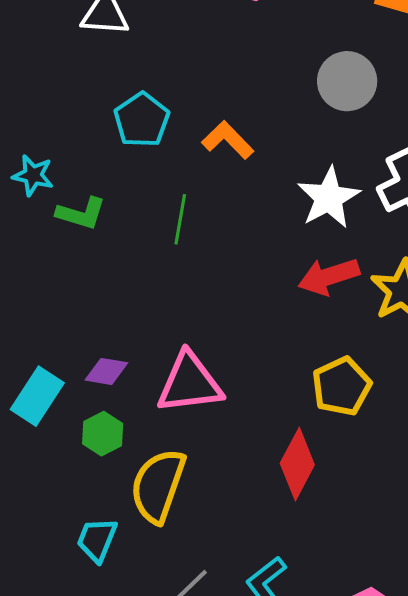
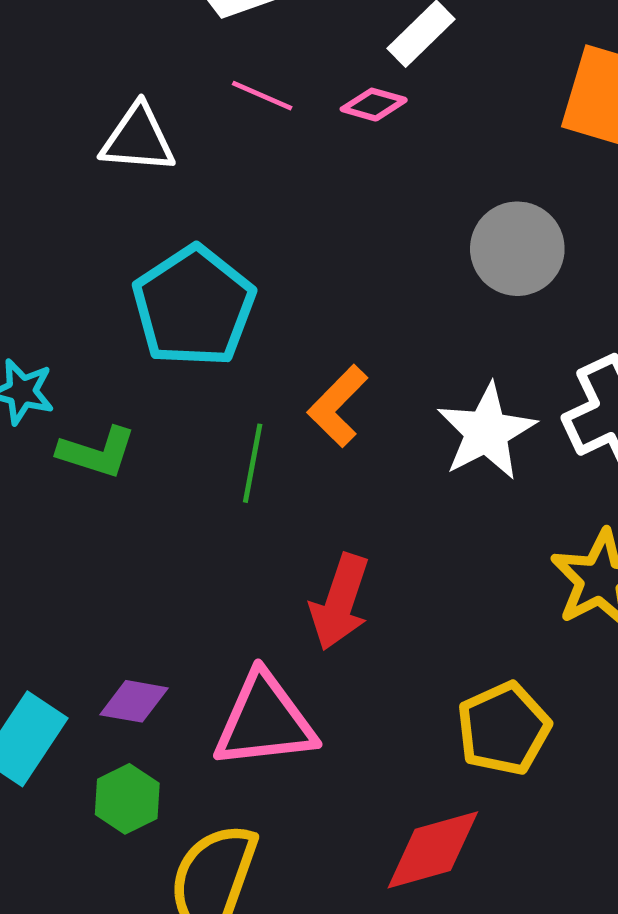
cyan pentagon: (142, 120) -> (194, 306), size x1.4
orange L-shape: (228, 140) -> (338, 406), moved, turned -92
red arrow: (329, 276) -> (340, 602), moved, turned -54
red diamond: (297, 464) -> (433, 850), turned 46

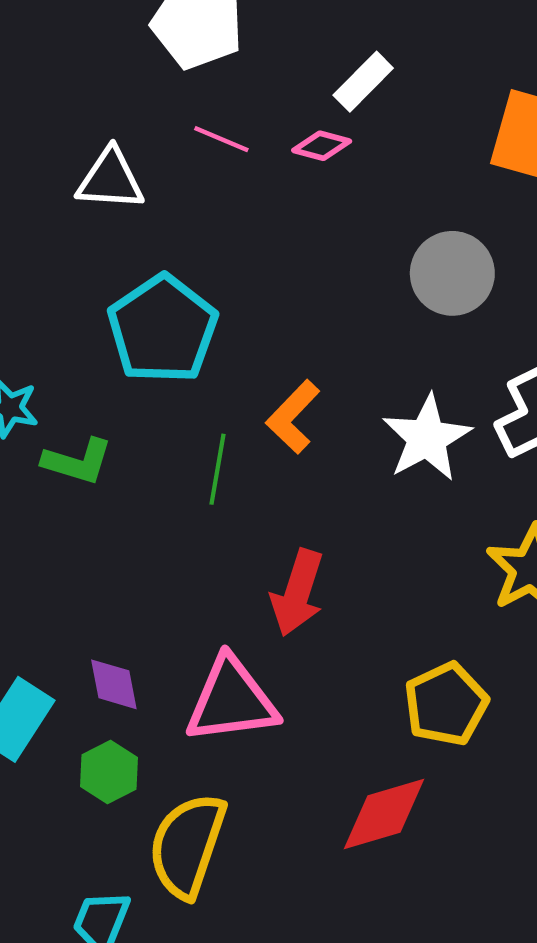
purple diamond: (134, 701) -> (114, 684), turned 70

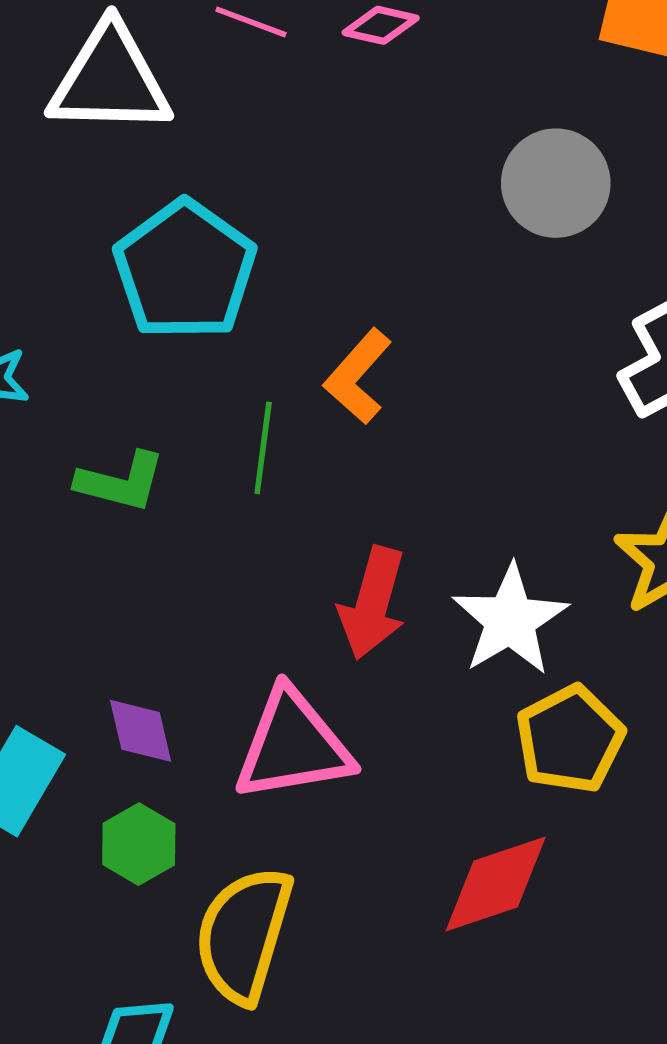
white triangle: (110, 180) -> (110, 80), size x1.4
white star: (427, 438) -> (510, 620), moved
green L-shape: (77, 461) -> (121, 482), moved

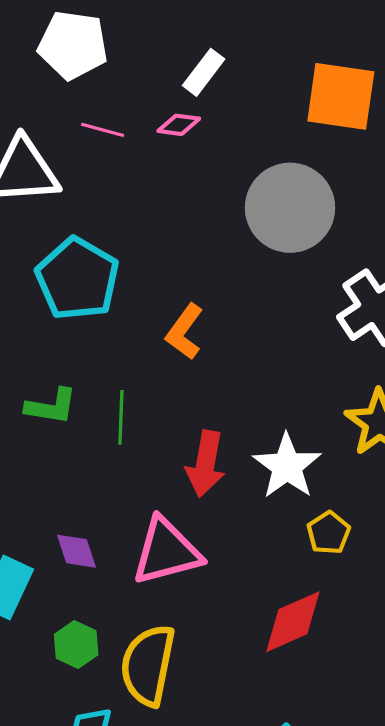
gray circle: (556, 183) -> (290, 208), size x1.4
green line: (263, 448) -> (121, 417), moved
yellow pentagon: (570, 739) -> (329, 533), size x0.7
green hexagon: (139, 844) -> (76, 645), moved

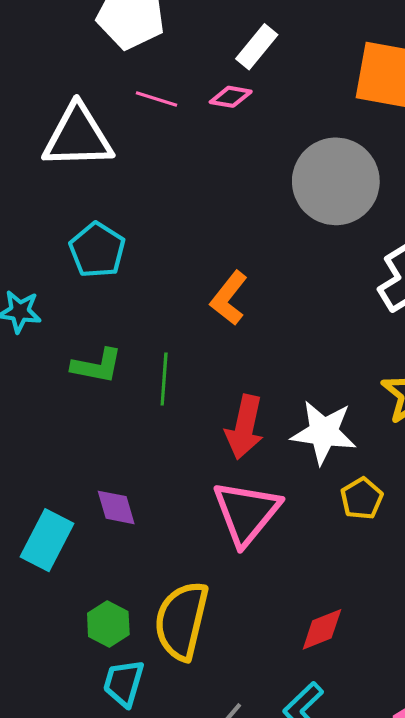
cyan pentagon: (77, 279) -> (97, 250), moved, size x0.7
white star: (287, 466) -> (324, 432), turned -30
pink triangle: (167, 552) -> (246, 513), moved, turned -38
red diamond: (293, 622) -> (322, 629), moved, size x0.7
green hexagon: (76, 645) -> (108, 624), moved

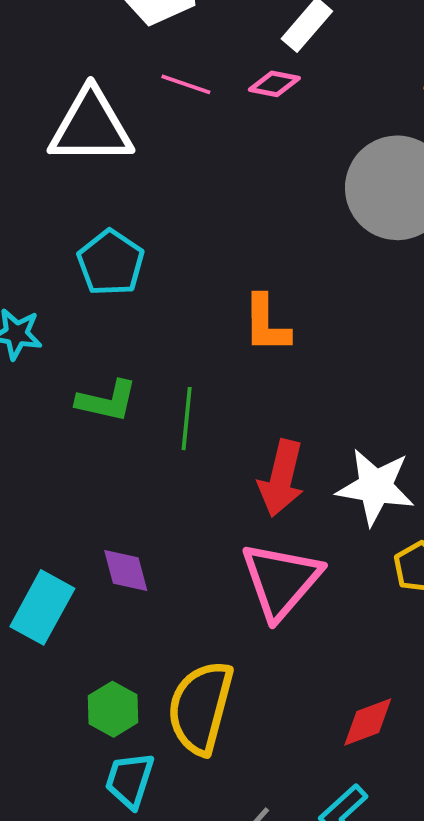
orange L-shape: (229, 298) -> (266, 324), turned -40

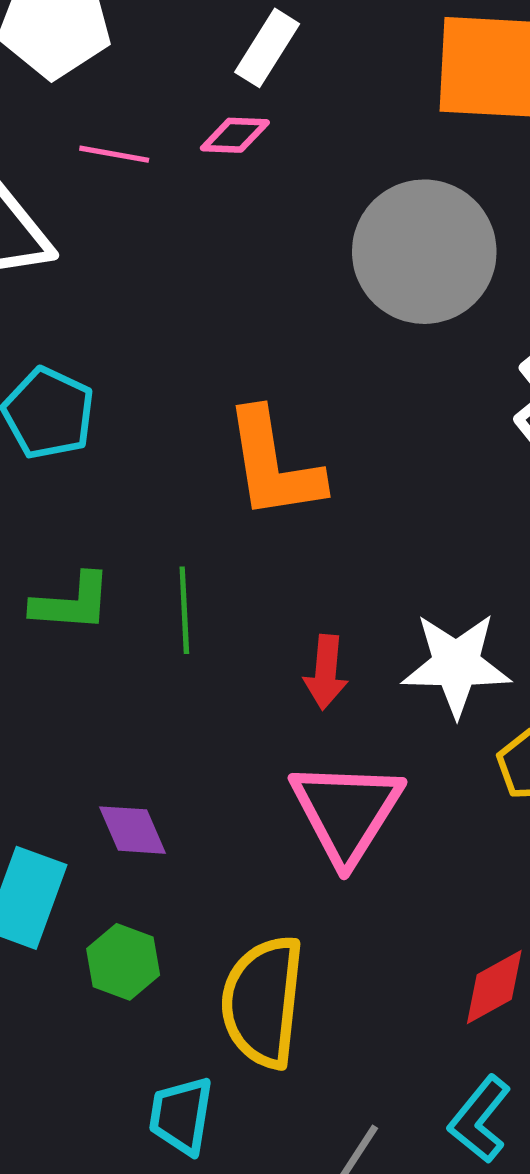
orange L-shape: (266, 324) -> (274, 465), size x1.4
red arrow: (281, 478) -> (326, 672), size x0.7
green hexagon: (113, 709) -> (123, 962), moved

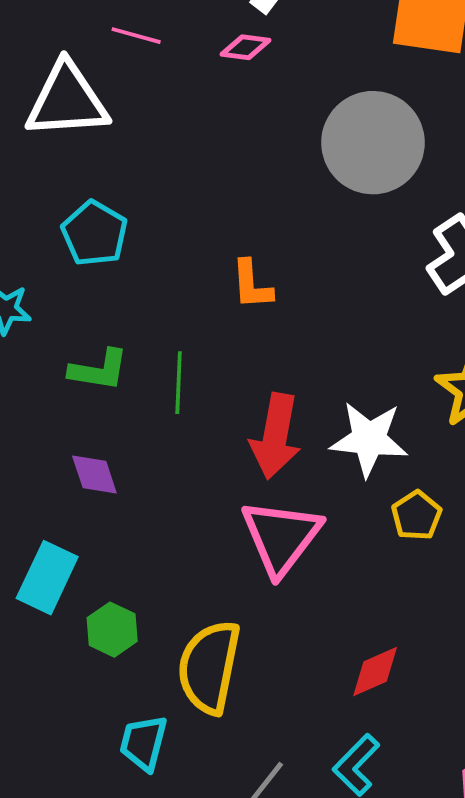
pink line: (114, 154) -> (136, 36), moved
orange L-shape: (274, 465) -> (252, 285), size x0.6
red arrow: (326, 672) -> (275, 436), size x1.6
purple diamond: (132, 830) -> (94, 475), moved

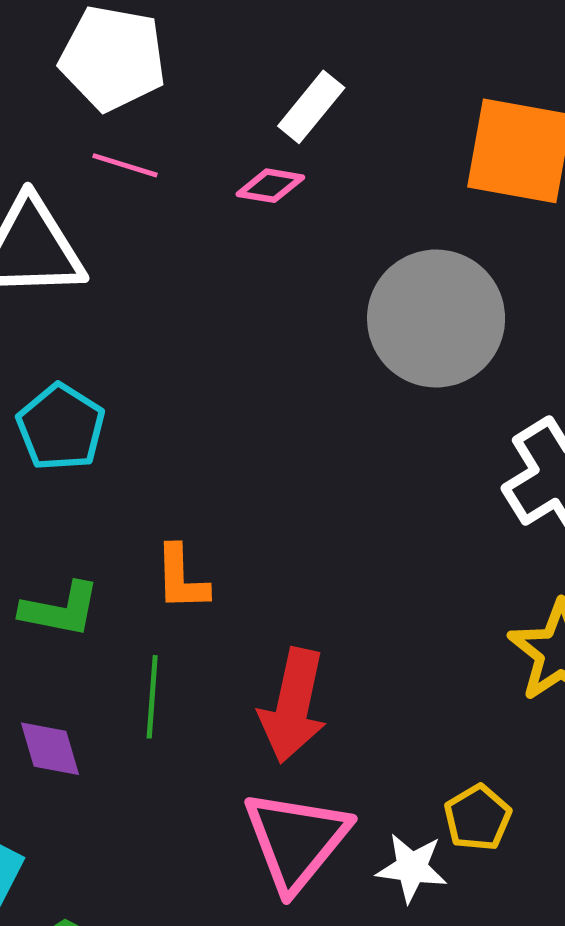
orange L-shape: (252, 285) -> (181, 578), moved
green line: (179, 383) -> (152, 697), moved
white star: (369, 439) -> (412, 868), moved, size x0.7

